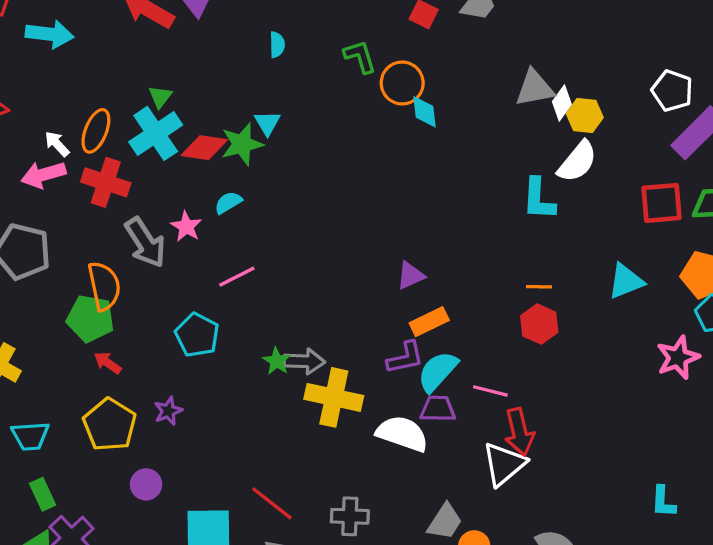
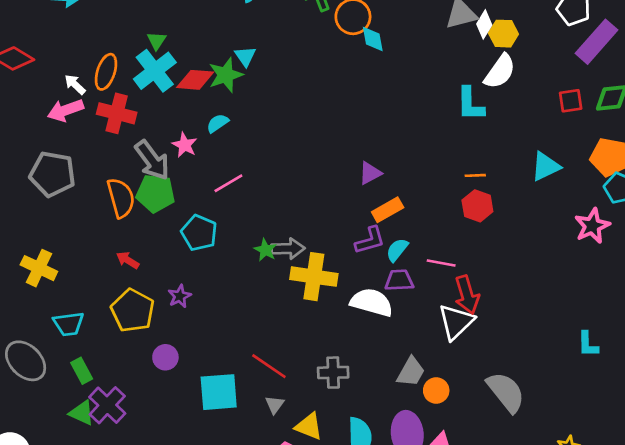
red square: (661, 203) -> (571, 101), size x0.7
green pentagon: (90, 318) -> (155, 193), moved
cyan semicircle: (438, 371) -> (397, 250), size x0.7

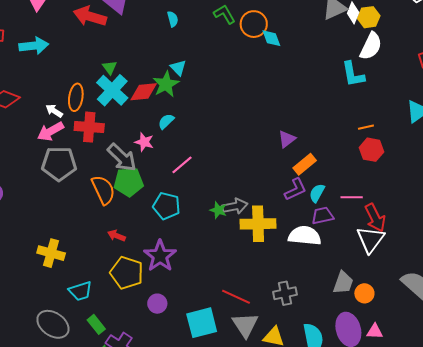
gray pentagon: (52, 174) -> (59, 164), moved
purple star: (180, 296) -> (160, 256), size x1.8
gray triangle: (275, 405) -> (245, 325), size x1.8

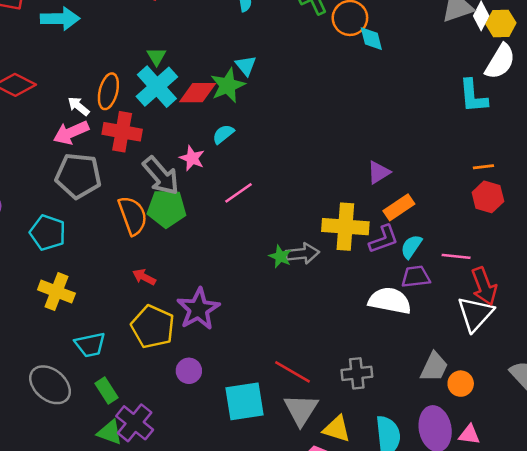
cyan pentagon: (166, 206) -> (48, 233), moved
yellow cross: (258, 224) -> (345, 227), moved

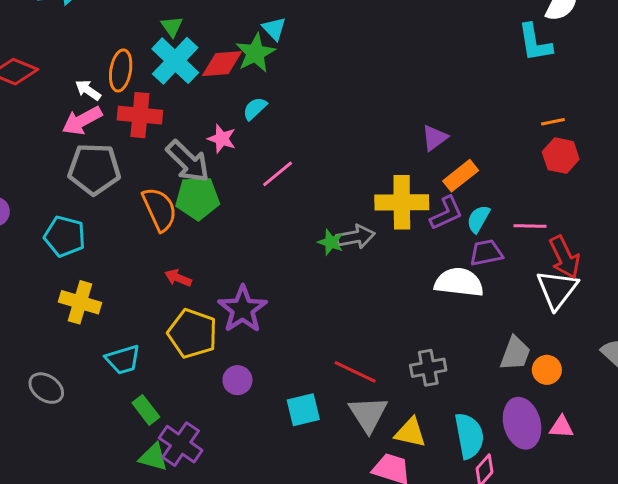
gray ellipse: (50, 385) -> (46, 388), moved, size x0.7
cyan square: (244, 401) -> (303, 410), size x0.7

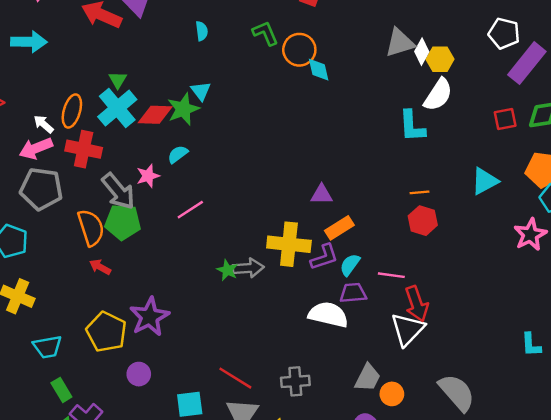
purple triangle: (435, 138) -> (322, 195), turned 30
pink star: (222, 139) -> (148, 176), turned 30
red arrow: (178, 278) -> (100, 267), moved

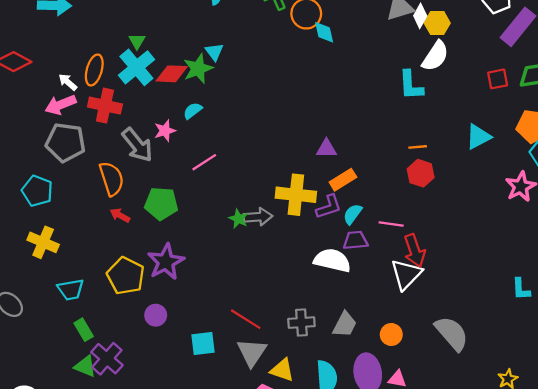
green pentagon: (123, 222) -> (161, 204), moved
gray trapezoid: (368, 378) -> (345, 324), moved

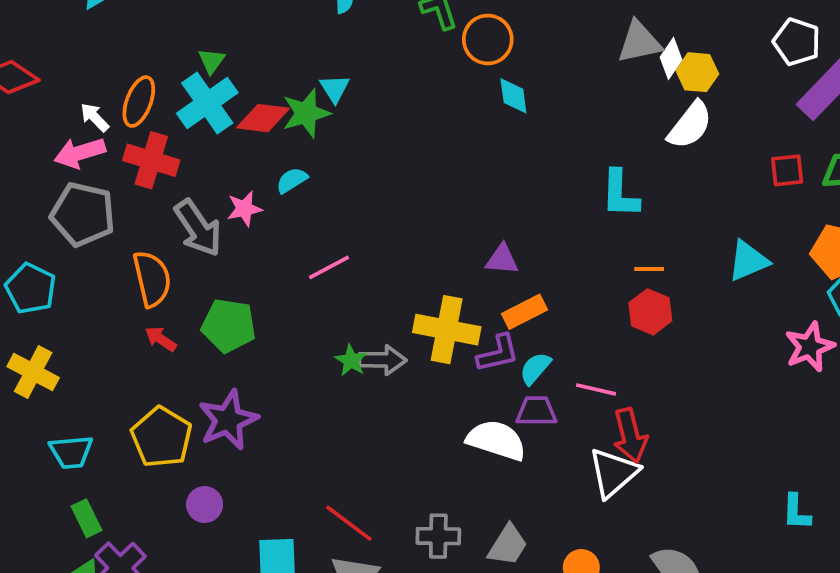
cyan diamond: (324, 32) -> (513, 96), moved
cyan L-shape: (411, 85) -> (620, 194), moved
pink line: (204, 162) -> (329, 267), moved

